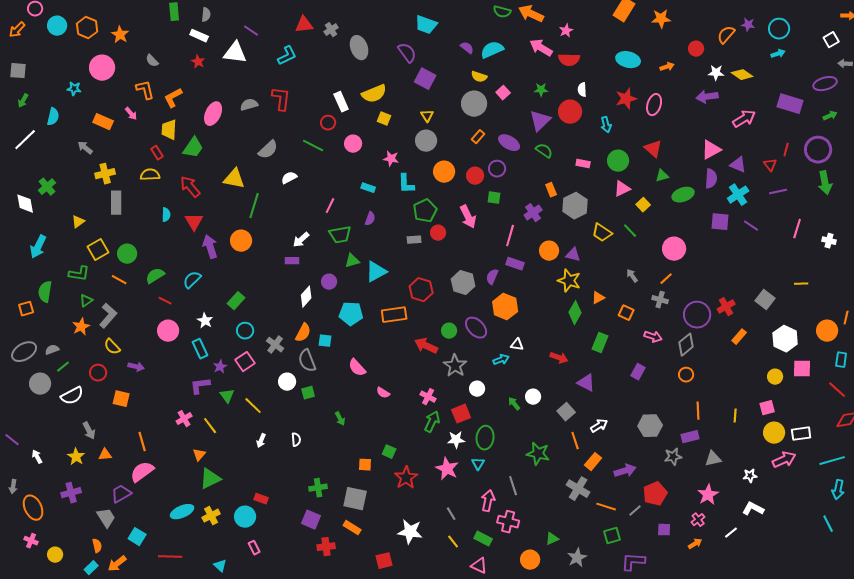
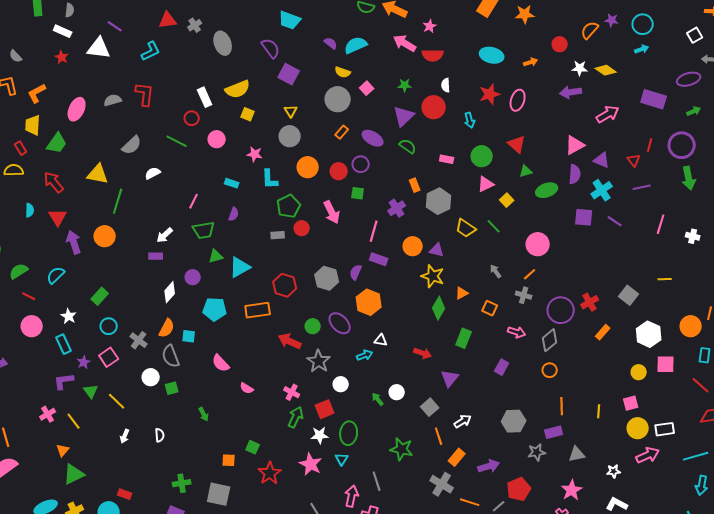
purple triangle: (586, 383) -> (450, 378), turned 42

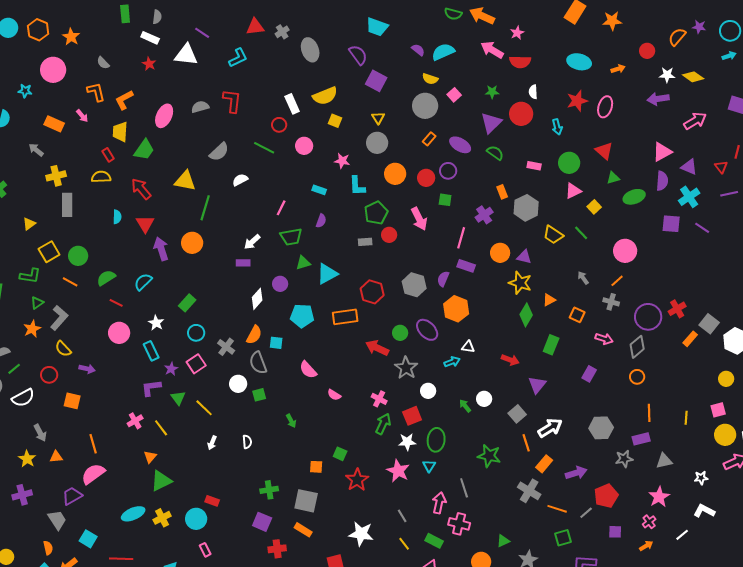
gray square: (629, 295) -> (709, 324), moved
white arrow: (463, 421) -> (550, 428), size x1.4

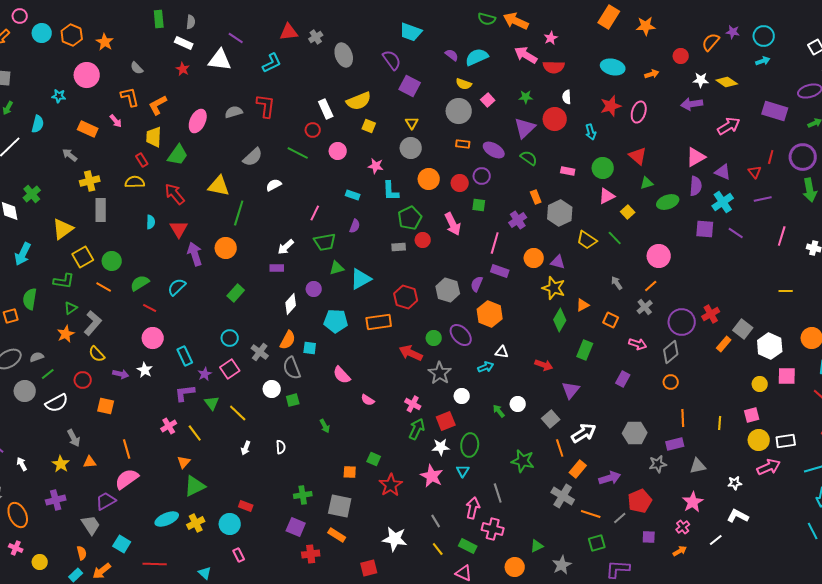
orange rectangle: (429, 139) -> (463, 144), turned 56
yellow triangle: (29, 224) -> (63, 229), size x1.6
gray cross: (611, 302) -> (645, 307), turned 35
green rectangle: (187, 303) -> (236, 293), moved
white star: (156, 323) -> (145, 370), moved

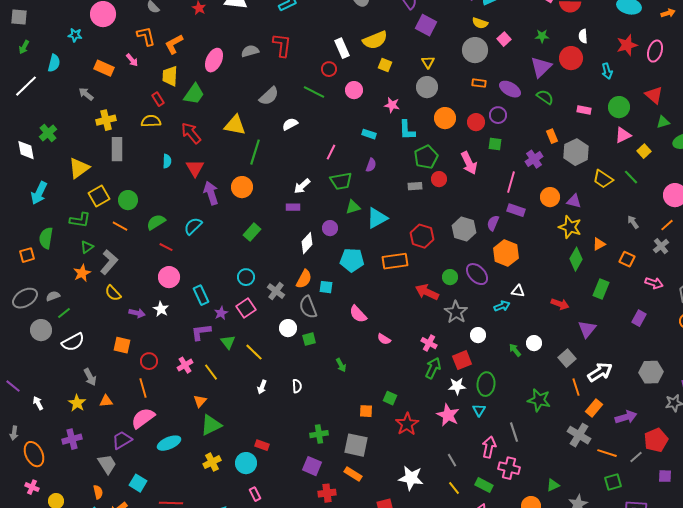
red circle: (83, 380) -> (149, 361), moved
cyan ellipse: (167, 519) -> (169, 443), moved

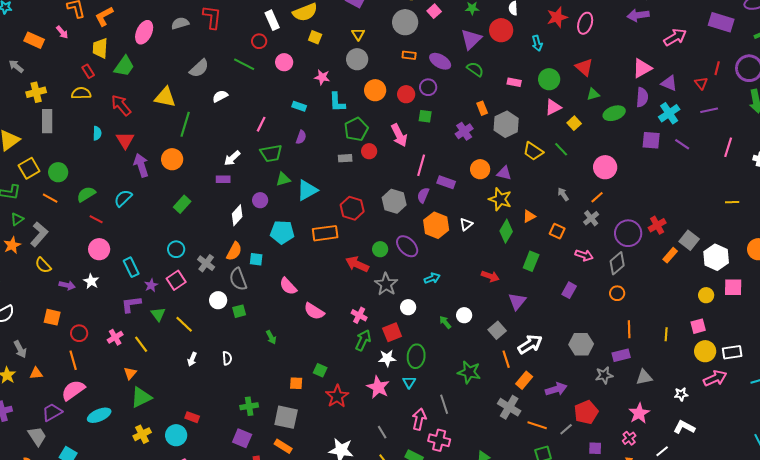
pink line: (511, 182) -> (421, 165), moved
white triangle: (518, 291) -> (466, 224), moved, turned -48
pink semicircle: (384, 339) -> (314, 311), size x1.5

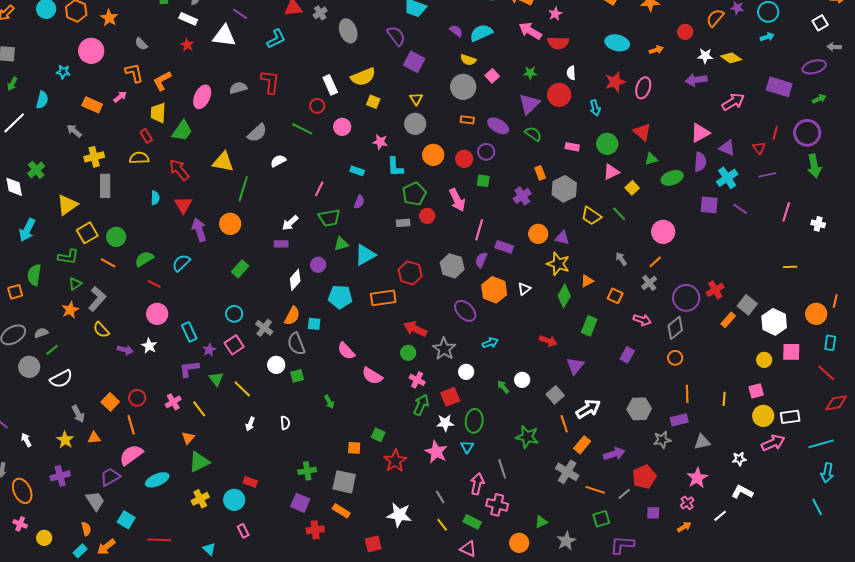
pink arrow: (62, 32) -> (120, 97), turned -88
green circle: (380, 249) -> (408, 353), moved
orange square: (52, 317) -> (110, 402), moved, turned 30

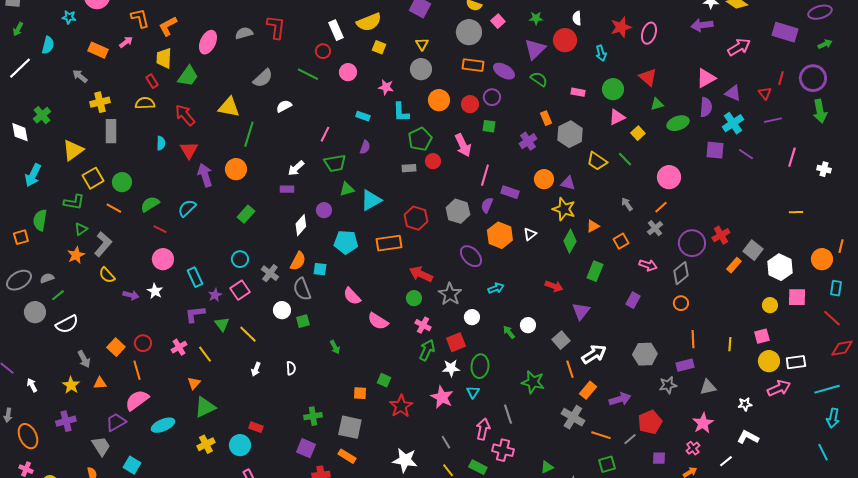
orange rectangle: (467, 120) -> (473, 65), size x1.5
orange square: (615, 296) -> (621, 241), turned 35

